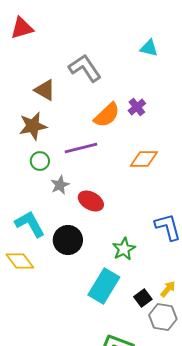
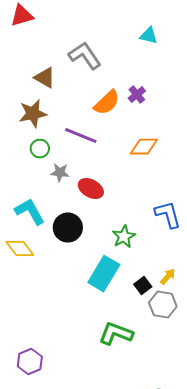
purple line: (81, 148) -> (81, 136), turned 36
gray star: (60, 185) -> (60, 173), turned 30

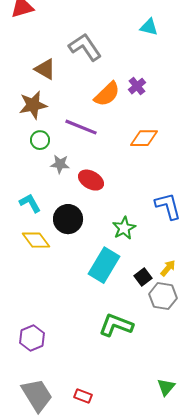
cyan L-shape: (30, 212) -> (30, 203), size x0.7
yellow diamond: (20, 249) -> (36, 240), moved
purple hexagon: (30, 362) -> (32, 338), moved

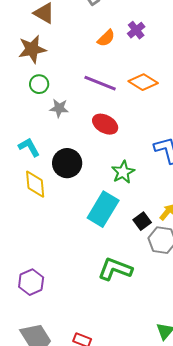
orange semicircle: (107, 94) -> (106, 38), size x0.7
purple line: (81, 127) -> (100, 83), moved
orange diamond: (144, 138) -> (143, 82), turned 32
red ellipse: (91, 180) -> (105, 124), moved
yellow diamond: (36, 240) -> (35, 184), turned 32

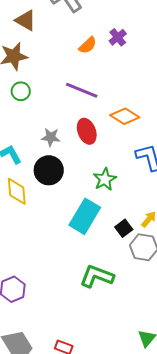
orange diamond: (143, 82) -> (125, 116), moved
gray star: (59, 108) -> (51, 137), moved
red ellipse: (105, 124) -> (87, 131), turned 40

